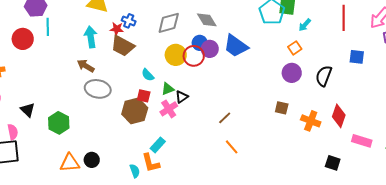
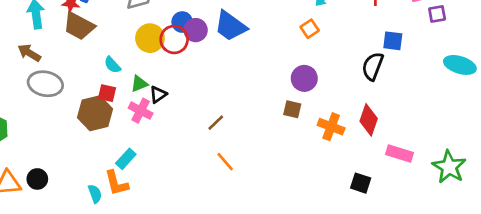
purple circle: (292, 73) -> (304, 78), moved
black semicircle: (324, 76) -> (373, 66), moved
pink cross: (169, 109) -> (141, 111), turned -30

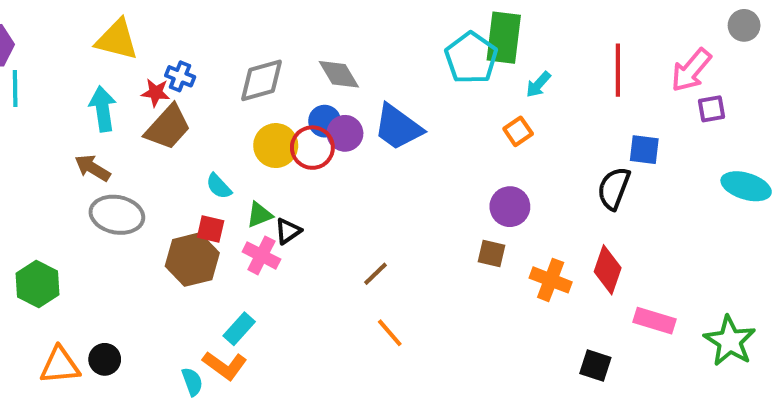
brown trapezoid: (79, 26) -> (168, 127), turned -76
orange L-shape: (116, 183) -> (225, 365), turned -40

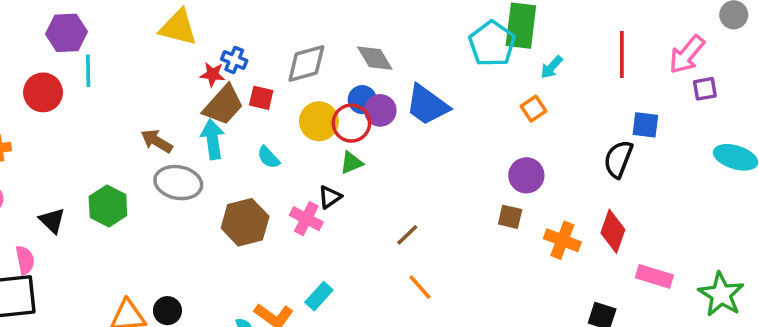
cyan arrow: (103, 109) -> (213, 139), moved
green triangle: (259, 215) -> (351, 163), moved
red square: (211, 229) -> (261, 98), moved
green hexagon: (38, 284) -> (108, 206), moved
cyan rectangle: (239, 329) -> (319, 296), moved

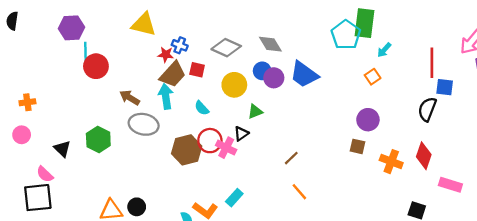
red line: (622, 55) -> (432, 63), moved
gray diamond: (306, 64) -> (226, 48), turned 40
red circle: (43, 92) -> (96, 66), moved
red circle: (351, 123) -> (210, 141), moved
pink semicircle: (25, 260) -> (45, 174), turned 144

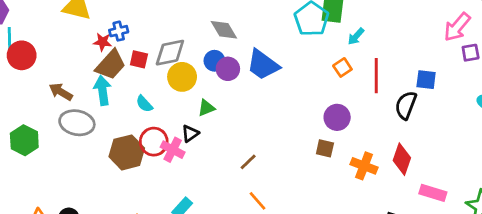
blue cross: (180, 45) -> (119, 31), turned -35
gray diamond: (226, 48) -> (170, 53), moved, turned -36
red line: (432, 63) -> (376, 76), moved

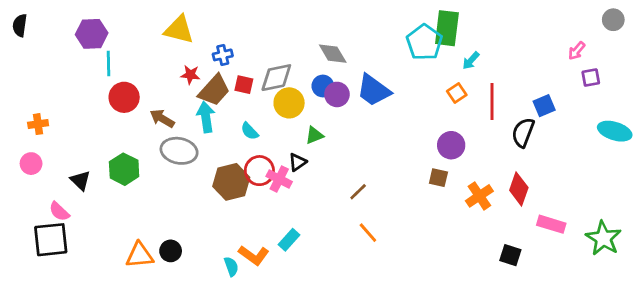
pink arrow: (457, 27) -> (577, 51), size x0.6
red star: (103, 42) -> (190, 75), moved
red circle: (22, 55) -> (124, 97), moved
blue square: (426, 80) -> (544, 106), turned -30
orange cross: (364, 166) -> (479, 196), turned 35

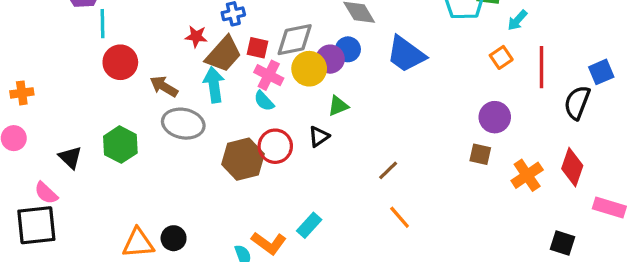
purple circle: (337, 94) -> (330, 59), moved
pink cross: (279, 179) -> (269, 75), moved

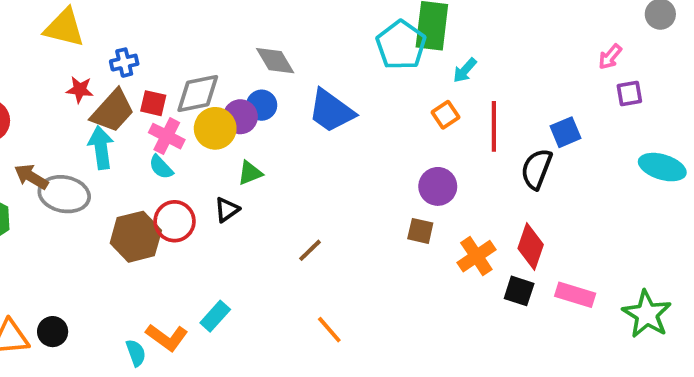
brown arrow: (164, 86) -> (31, 177), moved
orange line: (400, 217) -> (329, 330), moved
black square: (563, 243) -> (519, 291), moved

